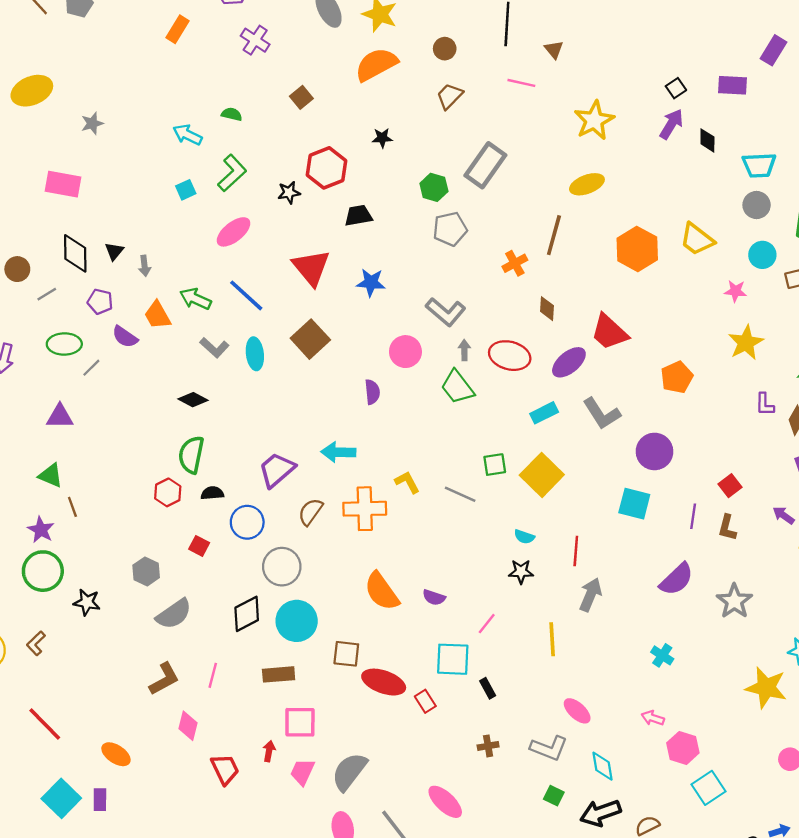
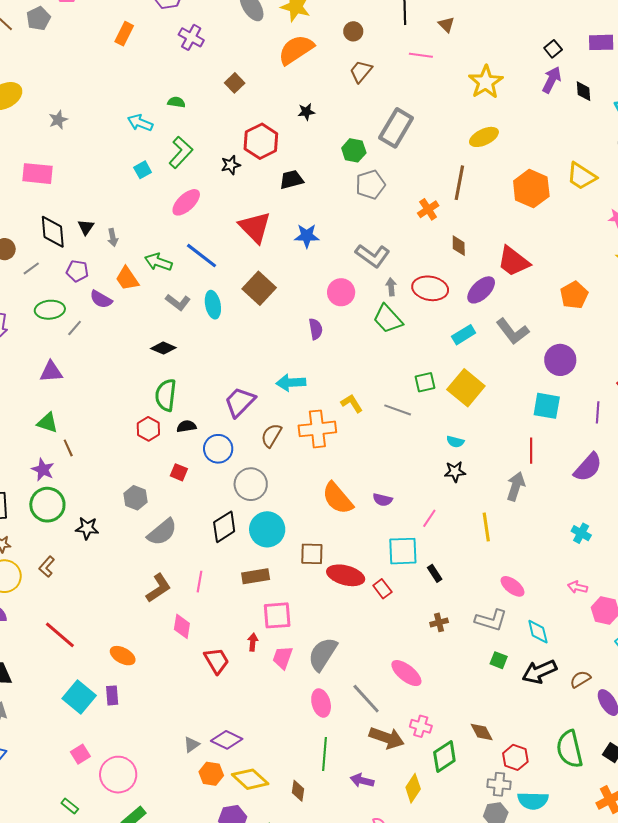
red line: (576, 551) -> (531, 451), moved

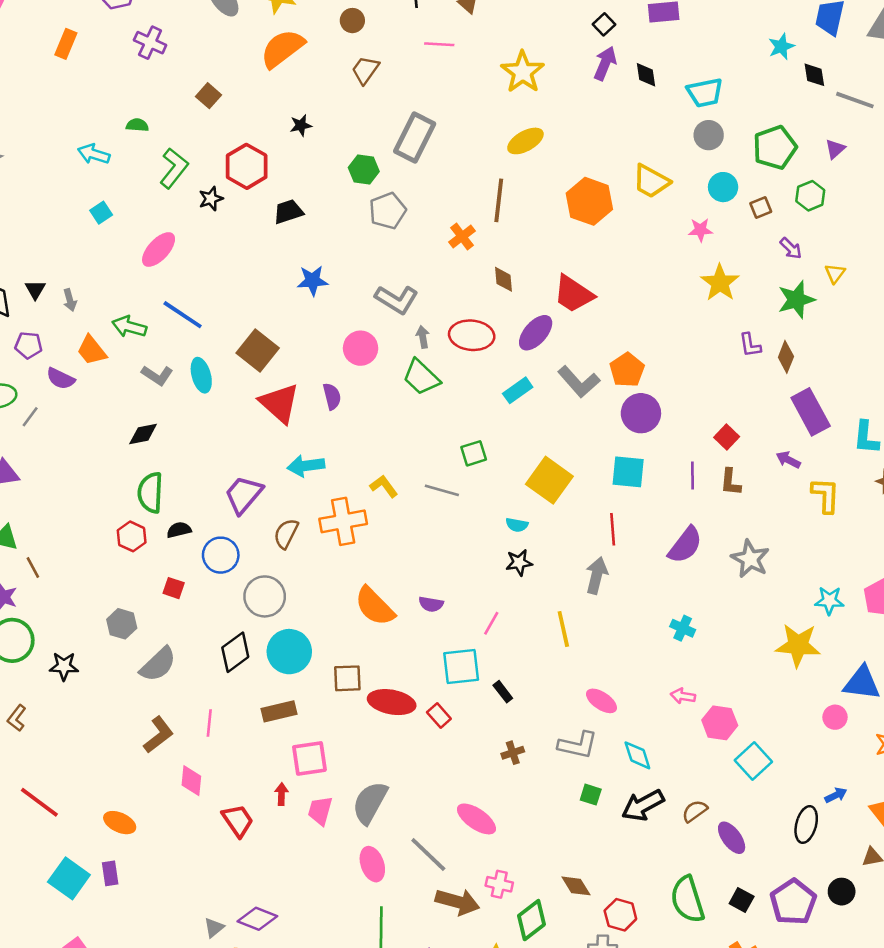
green L-shape: (181, 152) -> (174, 168), moved
red triangle: (255, 227) -> (280, 403), moved
orange pentagon: (574, 295) -> (627, 370), moved
black diamond: (163, 348) -> (143, 434), turned -30
yellow square: (466, 388) -> (549, 480), moved

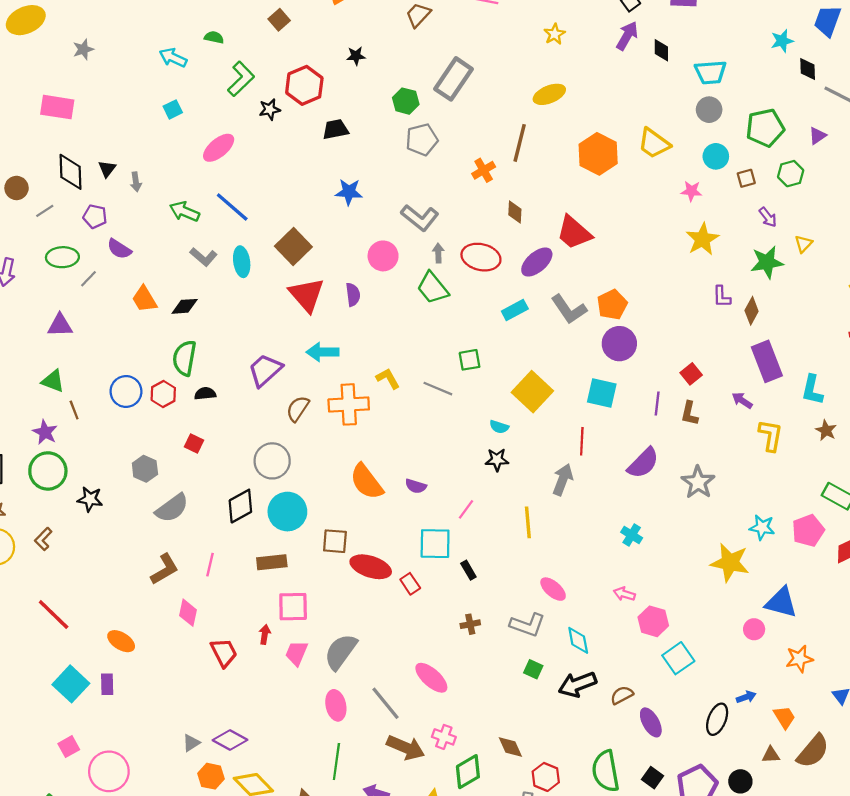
yellow star: (523, 72) -> (555, 34), size x0.6
orange trapezoid: (92, 350) -> (144, 299), moved
blue circle: (221, 555) -> (126, 391), moved

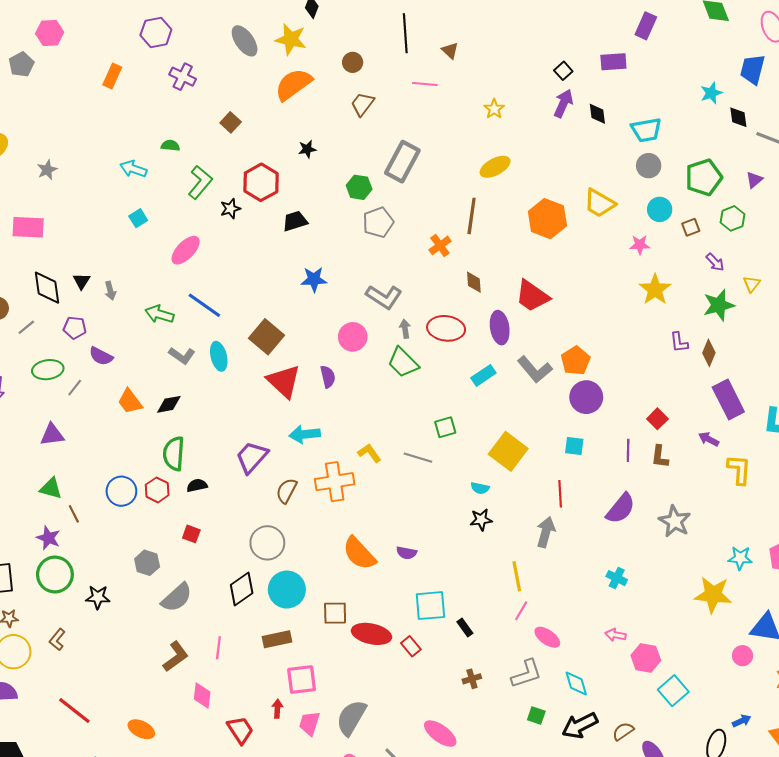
purple ellipse: (537, 262) -> (500, 328), turned -52
cyan square: (602, 393) -> (574, 446), size x0.7
pink line: (466, 509) -> (521, 611), moved
gray L-shape: (527, 625) -> (526, 674), turned -32

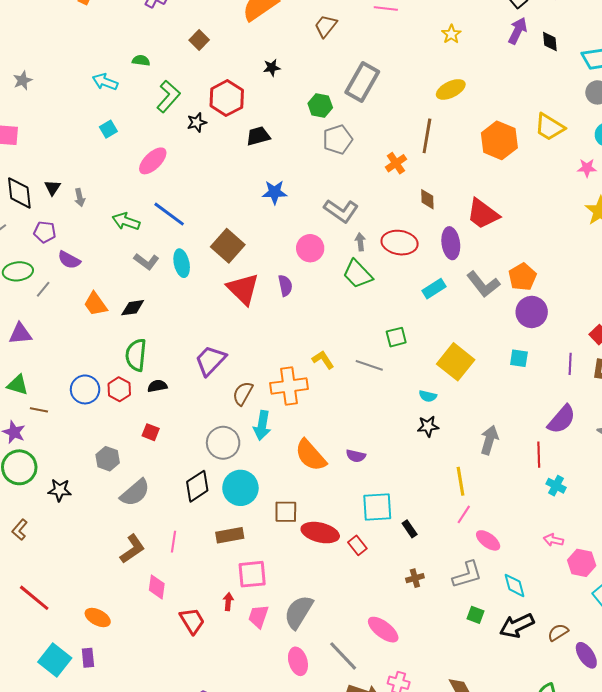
cyan arrow: (305, 434) -> (262, 425), moved, turned -76
red line: (560, 494) -> (539, 455), moved
brown line: (74, 514) -> (39, 410), turned -54

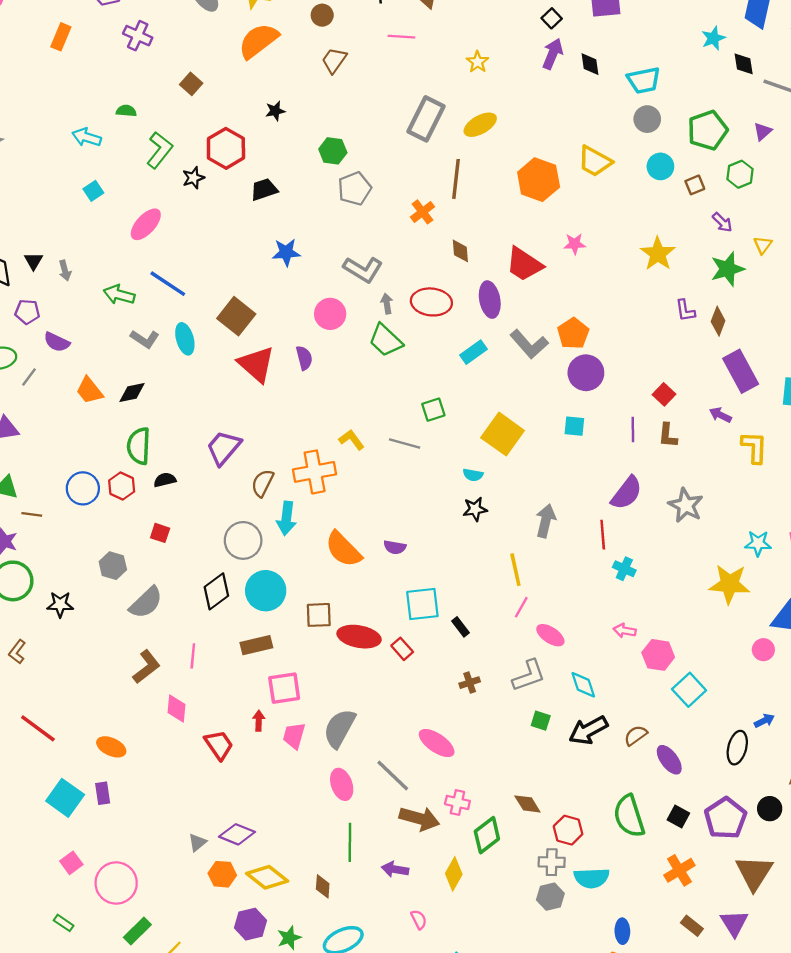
gray rectangle: (362, 82) -> (426, 119), moved
pink star: (587, 168) -> (575, 244), moved

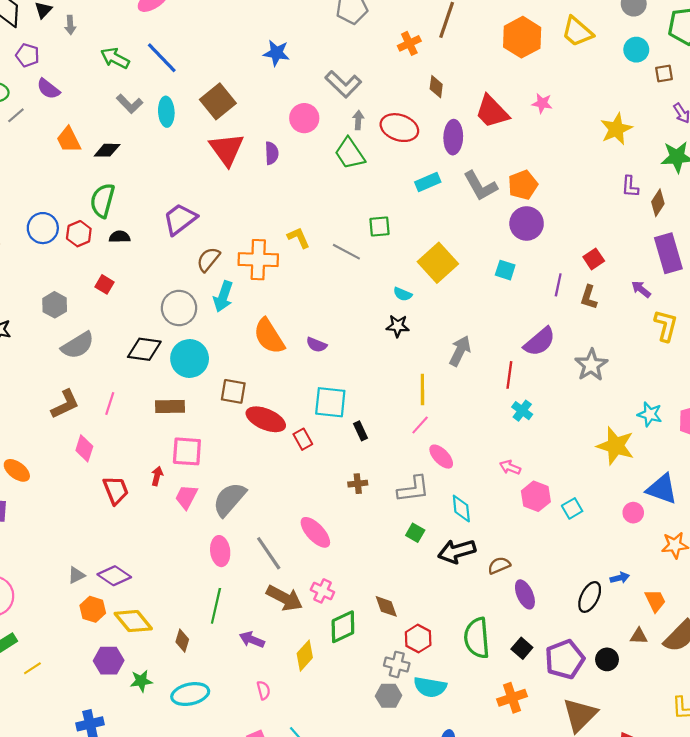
black diamond: (216, 591) -> (144, 349), turned 32
cyan square: (689, 690) -> (572, 508), moved, size x0.7

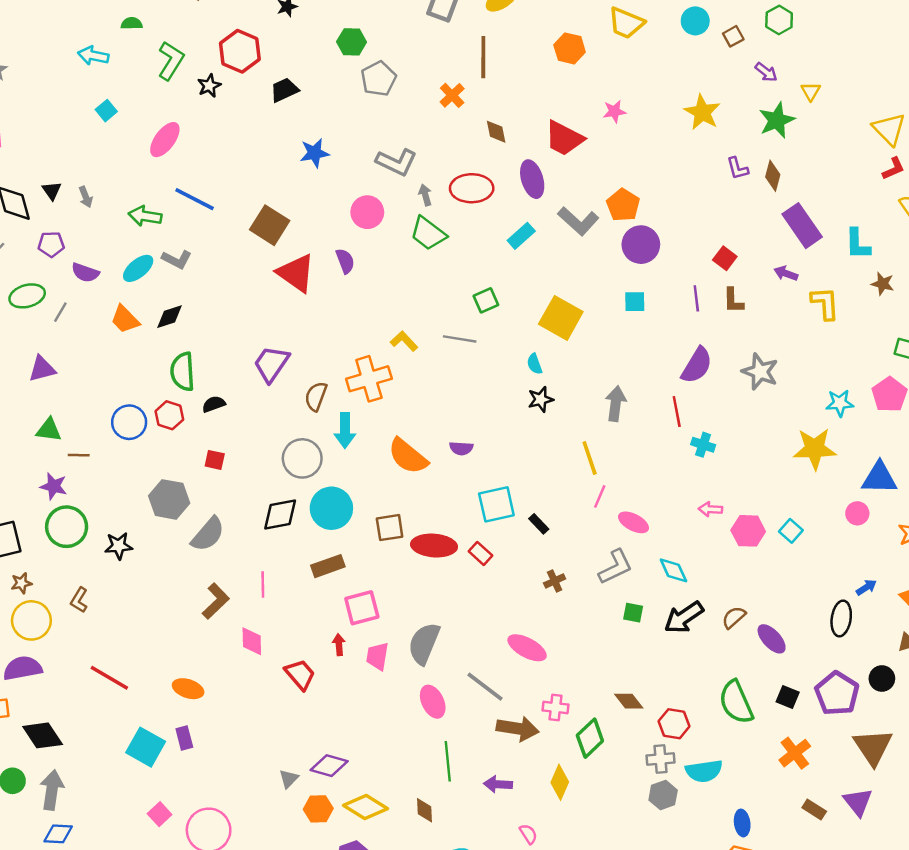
orange hexagon: (522, 37) -> (570, 48), size x0.7
cyan ellipse: (166, 112) -> (138, 268), moved, turned 72
cyan semicircle: (403, 294) -> (535, 364), turned 66
gray hexagon: (55, 305) -> (169, 499), size x1.4

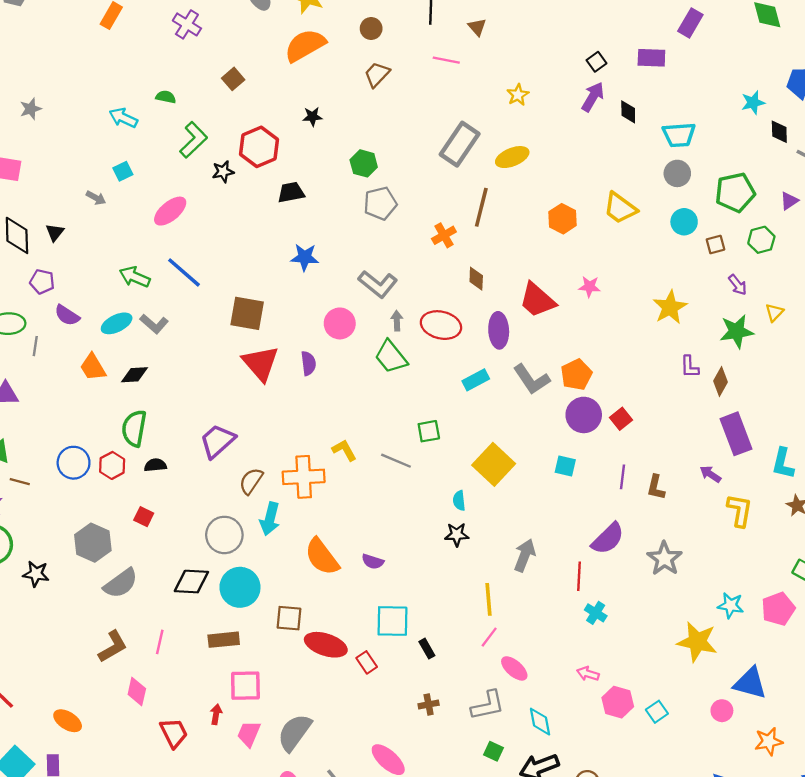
gray arrow: (86, 197) -> (96, 198), moved, turned -54
brown square: (270, 225) -> (247, 313), turned -36
red square: (725, 258) -> (621, 419), moved
gray line: (60, 312) -> (35, 346), turned -36

